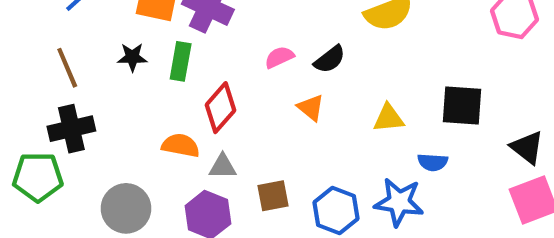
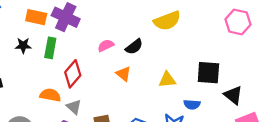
black triangle: (527, 147) -> (233, 95), moved
gray triangle: (223, 166) -> (74, 107), turned 42

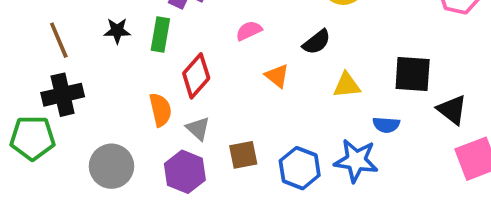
black semicircle: (134, 47) -> (317, 42), moved
orange semicircle: (50, 95) -> (160, 110), turned 66

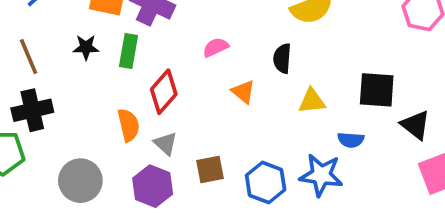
black semicircle: (317, 42) -> (282, 58), turned 132

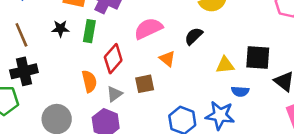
pink semicircle: (216, 47) -> (148, 29), size x1.6
black semicircle: (282, 58) -> (194, 36), turned 42
yellow triangle: (312, 101) -> (225, 65), moved
gray triangle: (166, 144) -> (114, 94), turned 42
brown square: (210, 169) -> (145, 84), moved

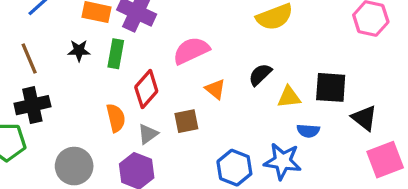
black semicircle: (194, 36) -> (260, 75), moved

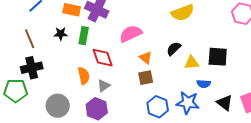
red diamond: (146, 89) -> (103, 58), turned -60
black triangle: (364, 118) -> (225, 103), moved
brown square: (186, 121) -> (146, 78), moved

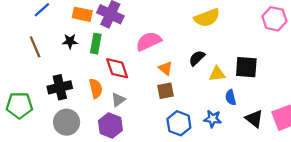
black cross: (32, 68) -> (60, 87), moved
blue semicircle: (204, 84) -> (231, 97), turned 72
blue star: (188, 103) -> (213, 119), size x0.7

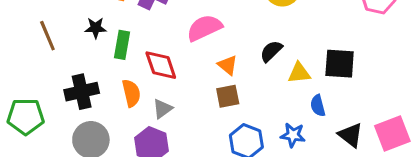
green rectangle: (96, 44) -> (122, 45), moved

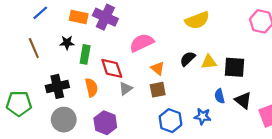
yellow triangle: (299, 73) -> (209, 62), moved
gray triangle: (162, 109) -> (126, 89), moved
black triangle: (350, 135) -> (243, 100), moved

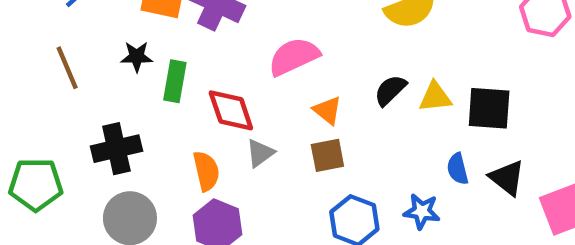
orange semicircle: (91, 88) -> (206, 171), moved

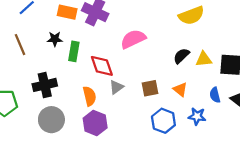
orange triangle: (327, 110) -> (180, 89), moved

